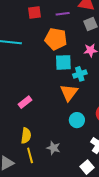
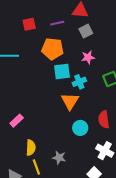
pink rectangle: (25, 102) -> (17, 121), moved

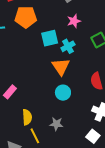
orange pentagon: (53, 49) -> (26, 17), moved
cyan circle: (80, 128) -> (63, 93), moved

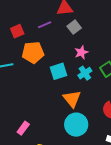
cyan cross: (68, 46) -> (85, 73), moved
cyan circle: (63, 93) -> (76, 125), size x1.5

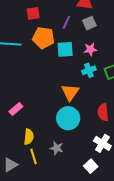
purple line: (45, 25) -> (66, 22), moved, turned -56
cyan square: (58, 71) -> (65, 49), moved

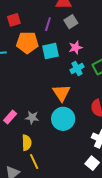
gray star: (57, 148) -> (32, 117), moved

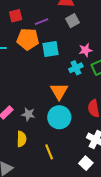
purple line: (48, 24) -> (41, 22), moved, turned 48
pink star: (76, 47) -> (86, 50), moved
yellow line: (34, 161) -> (49, 152), moved

